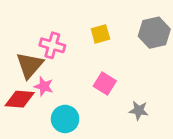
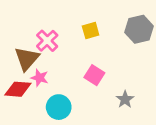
pink cross: (52, 45) -> (47, 41), turned 30
gray star: (139, 110) -> (125, 99), turned 30

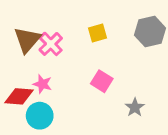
brown triangle: (27, 59) -> (27, 40), moved
cyan circle: (59, 107) -> (40, 116), moved

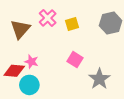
pink cross: (51, 44) -> (48, 18), moved
gray star: (135, 107) -> (99, 79), size x1.5

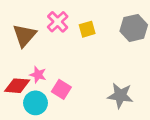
pink square: (75, 60) -> (61, 89), moved
gray star: (99, 79) -> (120, 96), turned -30

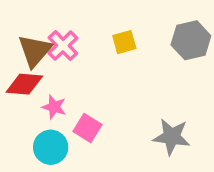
pink cross: (58, 22) -> (63, 46), moved
red diamond: (17, 86) -> (24, 84), moved

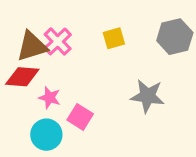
brown triangle: (35, 51) -> (32, 46), turned 32
gray star: (172, 137) -> (148, 96), moved

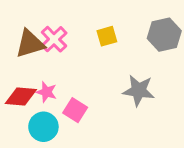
red diamond: (22, 77) -> (21, 97), moved

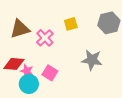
pink cross: (54, 39) -> (45, 38), moved
pink star: (46, 92) -> (27, 71), moved

